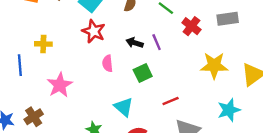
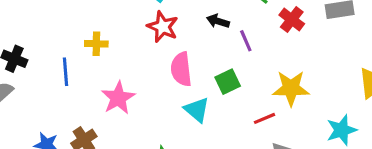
black arrow: (135, 43) -> (218, 21), moved
pink semicircle: (108, 63) -> (181, 69), size x1.5
yellow star: (214, 66) -> (291, 88), moved
cyan triangle: (124, 107) -> (197, 110), moved

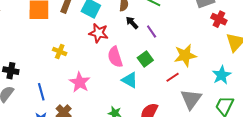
red cross: (292, 19) -> (219, 19), moved
black arrow: (218, 21) -> (132, 23), turned 40
yellow cross: (96, 44) -> (60, 51), turned 32
blue line: (65, 72) -> (41, 92), moved

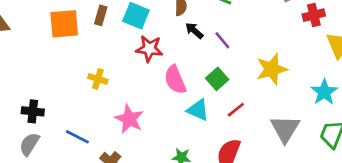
red cross: (219, 19) -> (314, 15), turned -35
red line: (173, 77) -> (236, 110), moved
blue line: (41, 92) -> (77, 137), turned -42

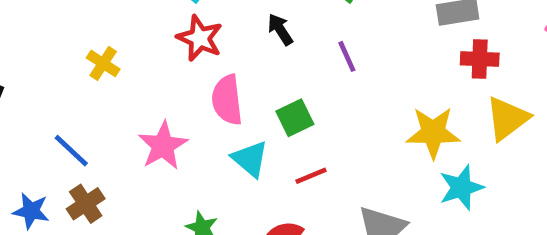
purple line: (222, 40) -> (347, 56), moved
yellow star: (272, 69) -> (433, 133), moved
pink star: (129, 119) -> (163, 146), moved
blue line: (77, 137) -> (71, 151), moved

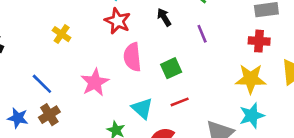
red cross: (480, 59) -> (259, 41), moved
cyan triangle: (250, 159) -> (142, 108), moved
cyan star: (461, 187) -> (252, 116), moved

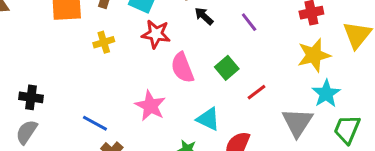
yellow cross: (62, 34) -> (104, 42), moved, turned -36
red line: (180, 102) -> (257, 92), moved

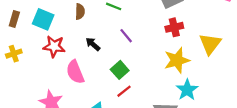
black arrow: (204, 16) -> (93, 44), moved
green square: (227, 68) -> (120, 70), moved
red line: (257, 92) -> (124, 91), moved

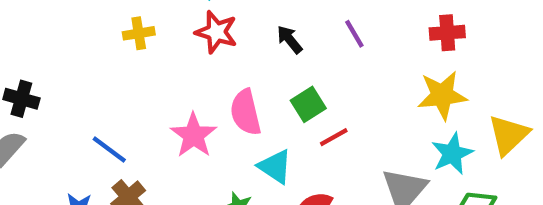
yellow triangle: (210, 44) -> (509, 135), moved
green square: (120, 70) -> (308, 104), moved
pink semicircle: (75, 72) -> (246, 112), moved

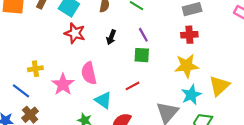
yellow cross: (139, 33) -> (35, 69), moved
black arrow: (290, 39) -> (111, 37), turned -120
green square: (308, 104) -> (142, 55), moved, turned 35

